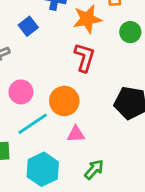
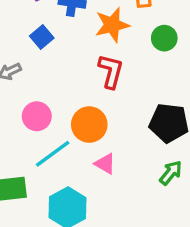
pink triangle: (76, 134) -> (105, 164), turned 36
green arrow: (94, 169) -> (171, 173), moved

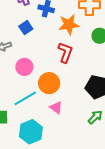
pink circle: (37, 116) -> (24, 67), moved

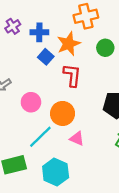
blue square: (26, 28) -> (46, 57), moved

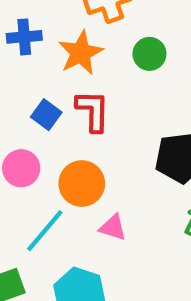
blue square: (46, 57) -> (46, 115), moved

